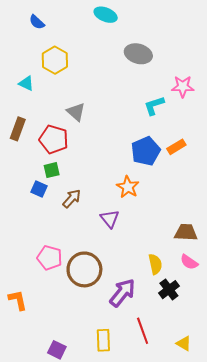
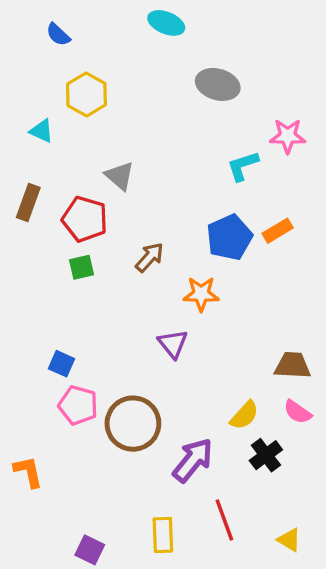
orange star: (128, 187) -> (201, 294), turned -30
blue square: (39, 189) -> (61, 364), moved
brown arrow: (72, 199) -> (150, 257), moved
yellow semicircle: (155, 264) -> (244, 415), turned 54

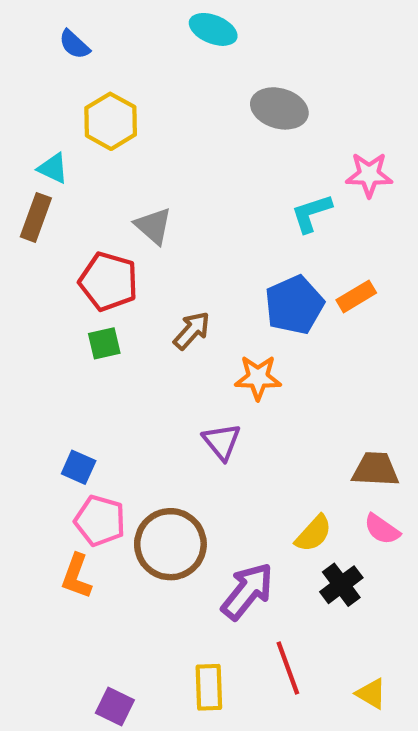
brown rectangle: (28, 202) -> (36, 217), moved
orange L-shape: (28, 472) -> (76, 576), moved, turned -148

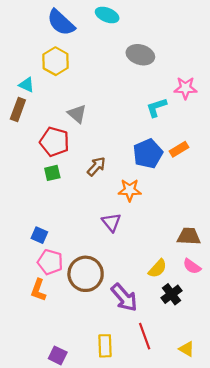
blue semicircle: (74, 44) -> (61, 23), moved, size x1.8
purple arrow: (247, 591) -> (124, 297), turned 100

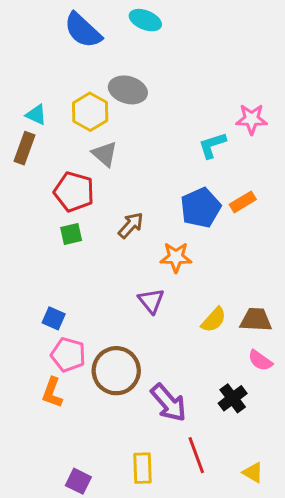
gray ellipse: (140, 55) -> (128, 90), moved
yellow hexagon: (56, 61) -> (90, 112), moved
yellow semicircle: (158, 268) -> (214, 320), moved

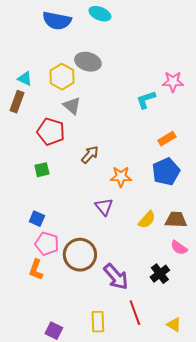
blue semicircle: (83, 30) -> (57, 21), turned -32
blue pentagon: (201, 208) -> (166, 172), moved
green square: (71, 234) -> (42, 170), moved

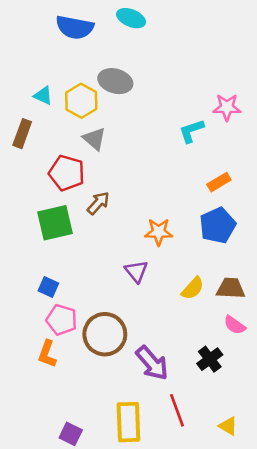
cyan triangle: (25, 79) -> (43, 96), moved
brown arrow: (90, 155) -> (98, 203), moved
green square: (42, 170) -> (55, 223), size x1.8
yellow rectangle: (98, 322) -> (128, 422), size x1.4

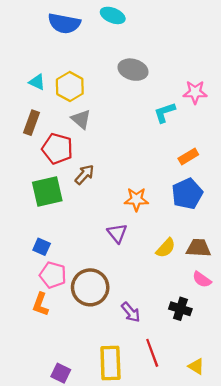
gray ellipse: (115, 81) -> (133, 70), moved
brown rectangle: (22, 134) -> (31, 123), moved
black cross: (210, 359) -> (180, 309), turned -35
purple arrow: (152, 363) -> (131, 312), size x0.7

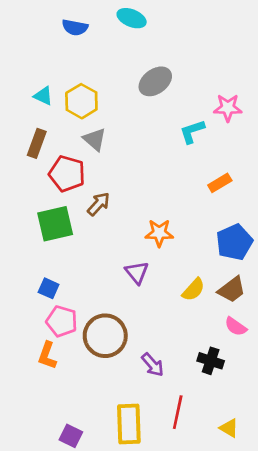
blue semicircle: (64, 23) -> (75, 27), size x0.7
gray ellipse: (133, 70) -> (155, 81), turned -52
blue pentagon: (187, 194) -> (234, 242), moved
brown trapezoid: (198, 248) -> (232, 290), turned 140
red line: (152, 353) -> (178, 412), turned 32

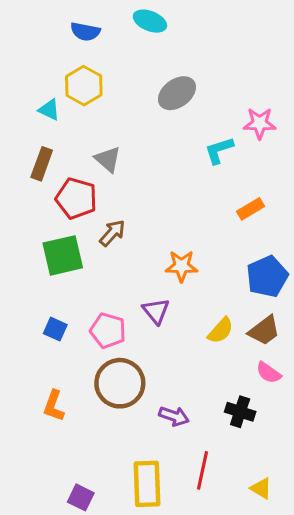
yellow hexagon: (81, 101) -> (84, 86), moved
pink pentagon: (62, 321) -> (108, 331), moved
purple arrow: (153, 365) -> (174, 416), turned -30

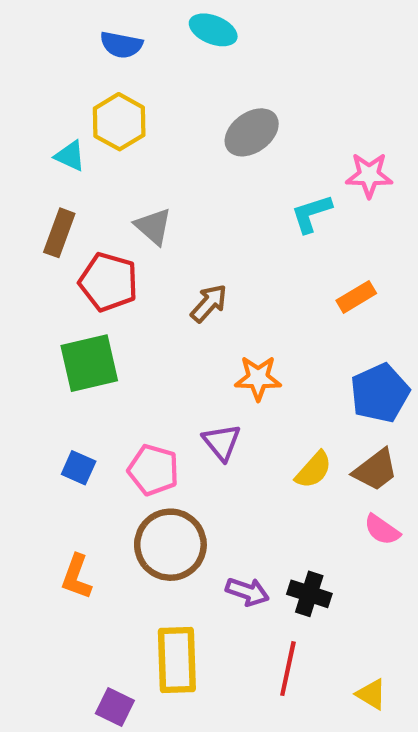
brown arrow: (112, 233) -> (209, 303), moved
black cross: (240, 412) -> (309, 594), moved
yellow rectangle: (147, 484) -> (177, 660), moved

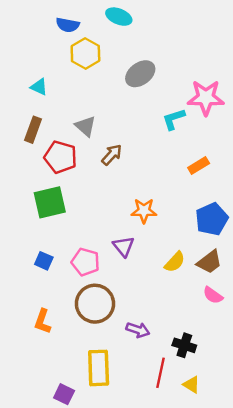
yellow hexagon: (119, 122) -> (85, 53), moved
pink star: (369, 175) -> (206, 98), size x1.4
brown arrow: (209, 303) -> (112, 155), moved
black cross: (309, 594) -> (184, 345), moved
yellow triangle: (371, 694) -> (191, 385), moved

